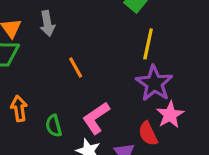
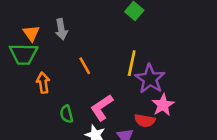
yellow line: (148, 44) -> (132, 63), moved
orange arrow: (19, 108) -> (43, 83), moved
red semicircle: (148, 134) -> (145, 121), turned -54

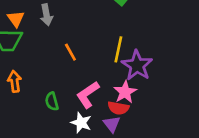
orange arrow: (43, 83) -> (14, 81), moved
pink star: (163, 105) -> (125, 92), moved
red semicircle: (145, 121) -> (118, 108), moved

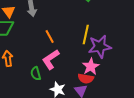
purple star: (137, 65) -> (100, 46), turned 30
pink L-shape: (88, 95) -> (51, 60), moved

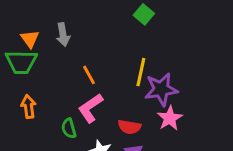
pink star: (91, 66) -> (170, 118), moved
red semicircle: (86, 78) -> (129, 127), moved

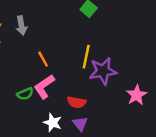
pink star: (170, 118) -> (136, 95), moved
green semicircle: (69, 128) -> (25, 94), moved, turned -98

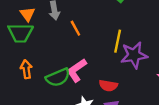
orange line: (43, 59) -> (75, 28), moved
green semicircle: (25, 94) -> (58, 77), size x1.5

